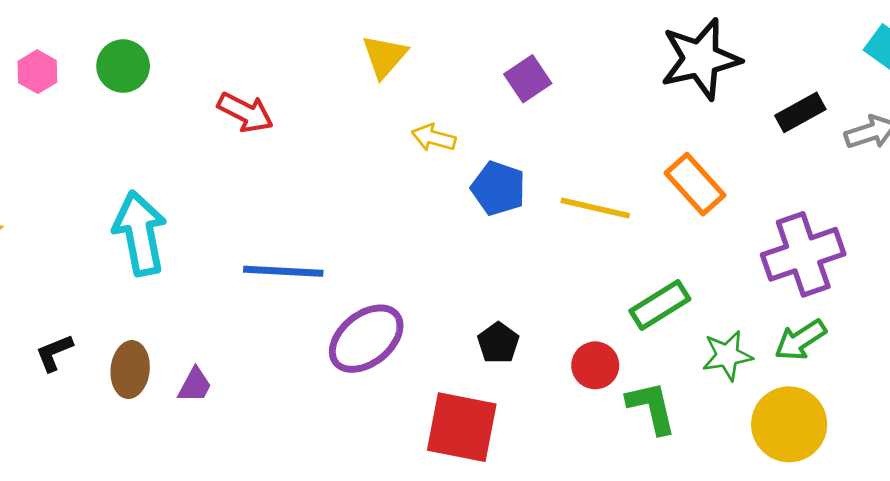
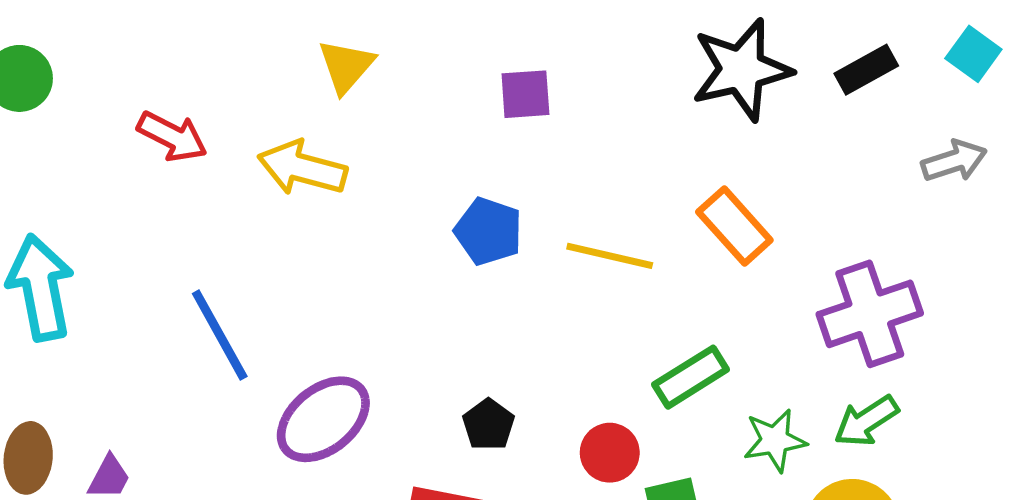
purple square: (528, 79) -> (525, 94), turned 30
black rectangle: (800, 112) -> (866, 70), moved
yellow arrow: (434, 138) -> (302, 168), moved, size x1.6
blue line: (283, 271) -> (220, 335), turned 58

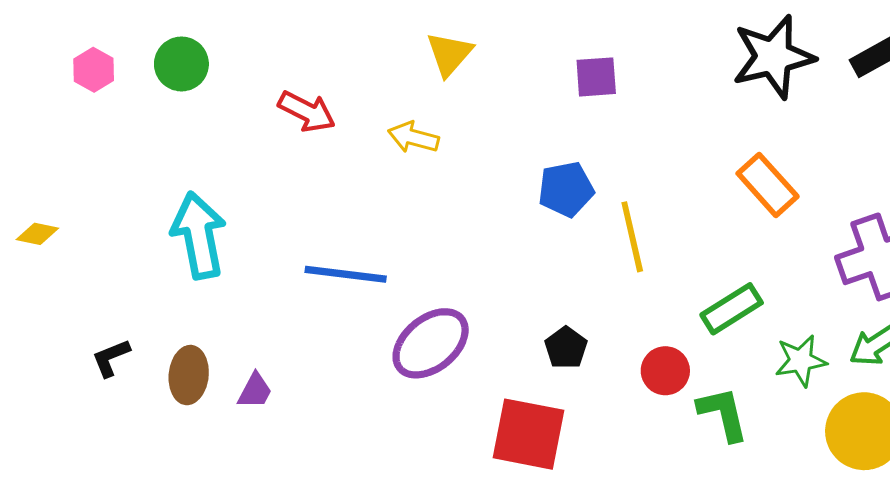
yellow arrow: (302, 168) -> (413, 137), size x0.7
blue pentagon: (488, 231) -> (566, 189), turned -30
yellow line: (610, 256) -> (632, 237), moved, turned 64
blue line: (220, 335) -> (346, 274), turned -54

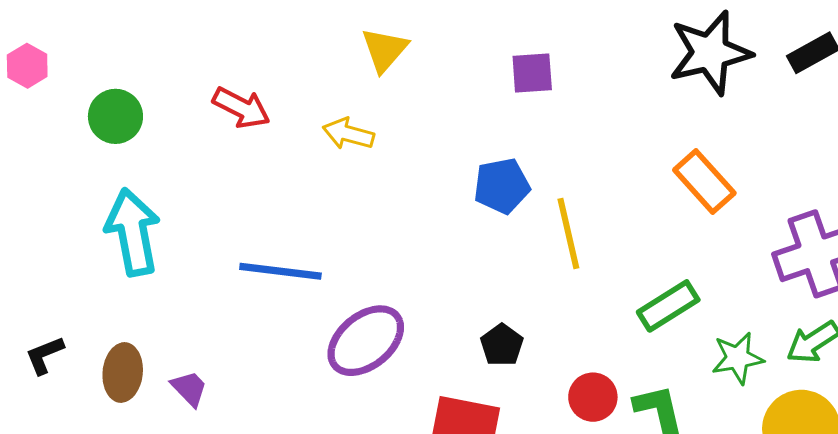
green circle: (181, 64) -> (115, 116), moved
red circle: (665, 371) -> (593, 397), moved
purple trapezoid: (255, 391) -> (189, 388), turned -72

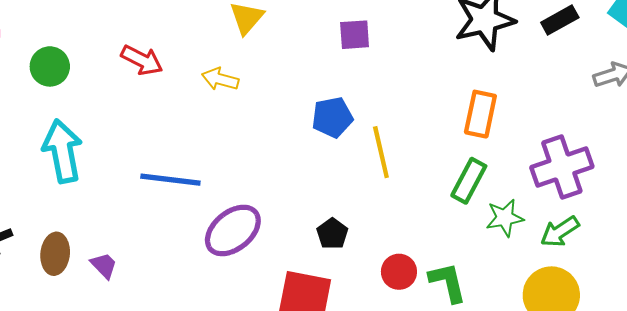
orange rectangle: (704, 181) -> (480, 114), turned 54
green rectangle: (668, 306) -> (469, 181), moved, turned -30
green star: (738, 358) -> (505, 218), moved

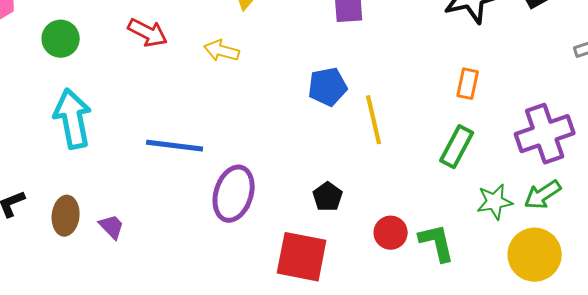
orange rectangle: (480, 114) -> (468, 84), size x0.7
green star: (505, 218) -> (495, 202), moved
purple ellipse: (233, 230) -> (234, 194), turned -34

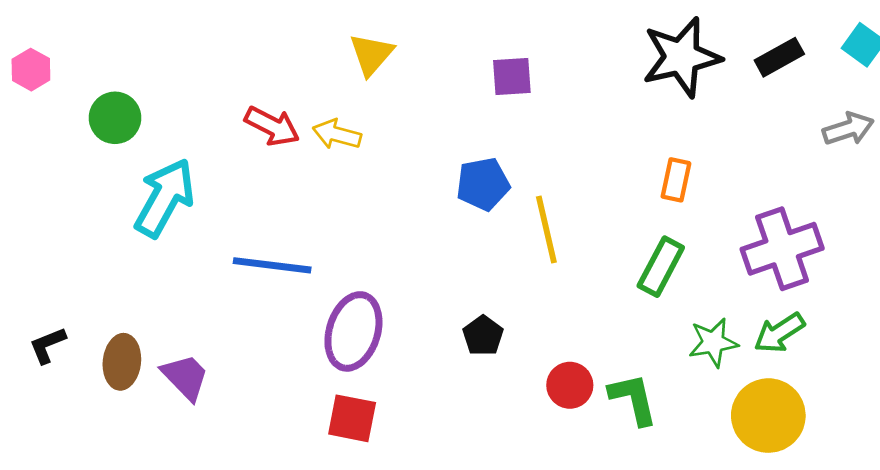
red arrow: (148, 33) -> (272, 126), moved
cyan arrow: (73, 119) -> (165, 198), moved, turned 40
purple trapezoid: (112, 227) -> (185, 377), size x1.4
red square: (302, 257) -> (352, 418), moved, size x0.7

